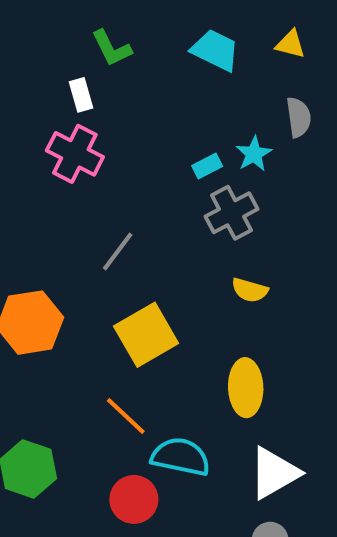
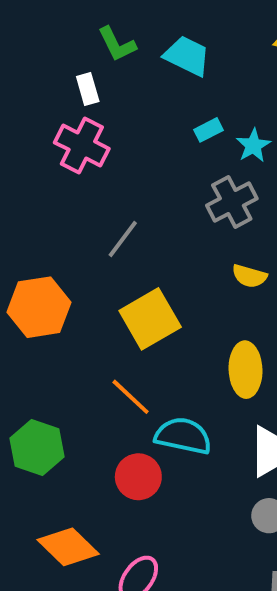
cyan trapezoid: (215, 50) -> (187, 56), moved
cyan rectangle: (207, 166) -> (208, 130), moved

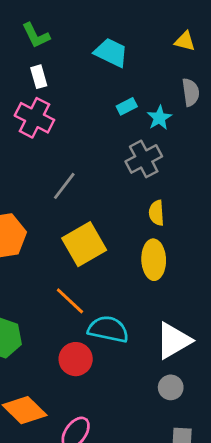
green L-shape: (117, 44) -> (36, 35), moved
yellow semicircle: (249, 276) -> (157, 213), turned 70
yellow ellipse: (246, 370) -> (154, 260), moved

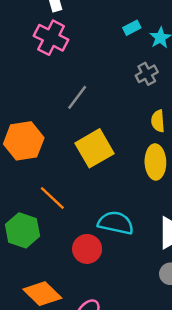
gray cross: (144, 159) -> (147, 74), size x0.7
orange line: (70, 301) -> (52, 198), moved

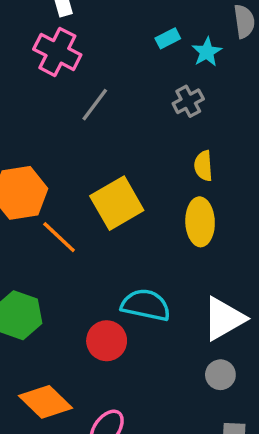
gray line: (77, 97) -> (95, 105), moved
orange line: (52, 198) -> (59, 237), moved

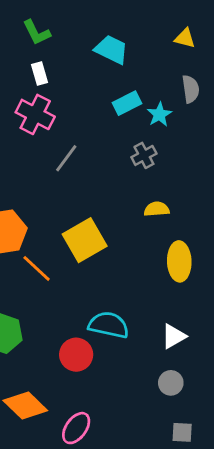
cyan rectangle: (168, 38) -> (127, 103), size x1.4
yellow semicircle: (203, 166) -> (157, 209), turned 90
yellow ellipse: (200, 222) -> (179, 261), moved
white triangle: (224, 319) -> (174, 336), size x0.7

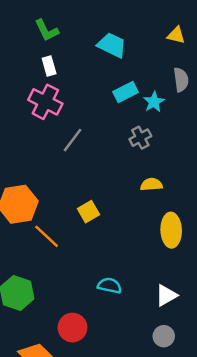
yellow square: (85, 240) -> (89, 212), size x0.6
cyan semicircle: (109, 325) -> (109, 286), size x0.7
red circle: (76, 355) -> (72, 328), moved

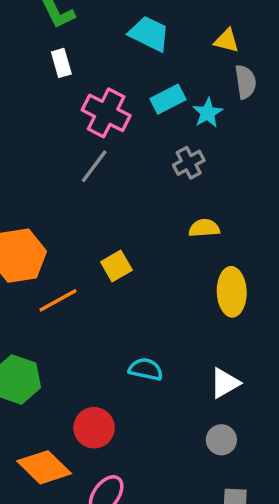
yellow triangle: (176, 35) -> (227, 41), moved
pink cross: (45, 102) -> (106, 113), moved
orange line: (47, 236) -> (58, 300), turned -72

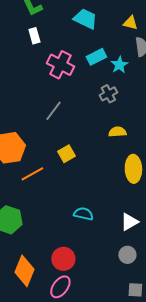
gray line: (94, 166) -> (53, 111), moved
red circle: (94, 428) -> (63, 259), moved
orange diamond: (44, 467) -> (24, 271), turned 68

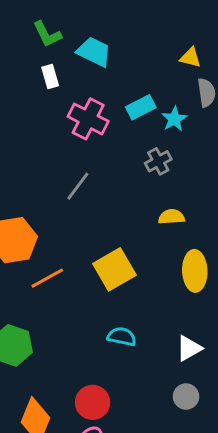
cyan trapezoid: (85, 19) -> (94, 52), moved
yellow square: (66, 154) -> (114, 269), moved, size x1.6

